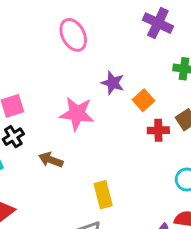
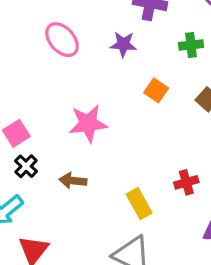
purple star: (113, 83) -> (123, 44), moved
red cross: (158, 130) -> (186, 182), moved

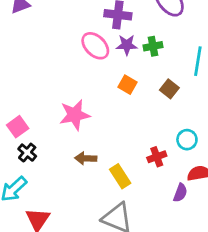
pink ellipse: (62, 40) -> (95, 46), moved
purple star: (123, 44) -> (127, 45), moved
brown arrow: (73, 181) -> (86, 158), moved

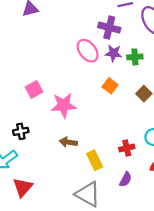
pink square: (18, 127) -> (34, 89), moved
black cross: (27, 153) -> (21, 131), turned 32
purple semicircle: (180, 193) -> (125, 179), moved

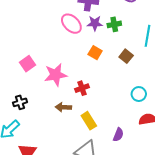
red cross: (127, 148) -> (82, 88), moved

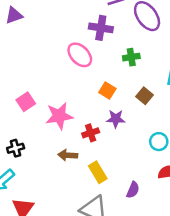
purple star: (95, 23) -> (116, 119), moved

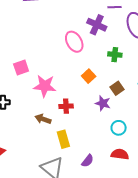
purple star: (116, 119) -> (103, 103), moved

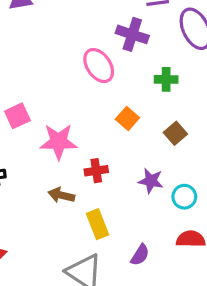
purple star: (103, 103) -> (151, 181), moved

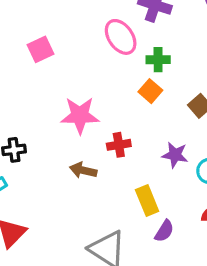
green cross: (166, 79) -> (158, 60), moved
pink square: (17, 116) -> (40, 49), moved
yellow rectangle: (97, 224) -> (147, 201), moved

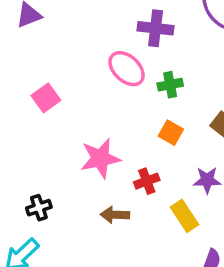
orange square: (150, 91) -> (171, 133), moved
yellow rectangle: (147, 201) -> (185, 216), moved

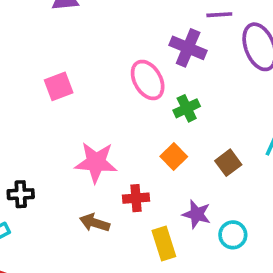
green cross: (170, 85) -> (187, 108), turned -30

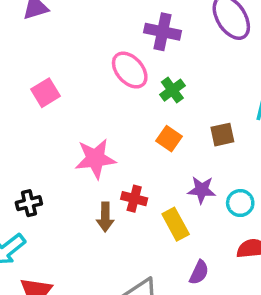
brown square: (228, 163) -> (222, 135), turned 35
red cross: (136, 198) -> (134, 199), moved, turned 30
brown arrow: (95, 223) -> (105, 217), turned -96

